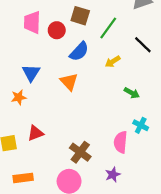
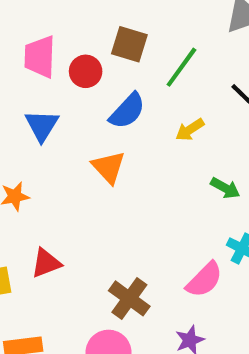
blue triangle: (31, 73) -> (42, 126), moved
pink semicircle: (120, 142) -> (204, 280), turned -140

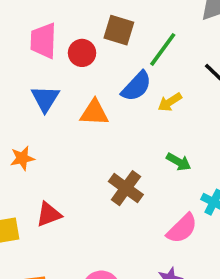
blue semicircle: (127, 111) -> (136, 86), moved
orange triangle: (109, 167) -> (94, 113), moved, turned -44
green arrow: (225, 188) -> (179, 162), moved
brown cross: (129, 298) -> (126, 188), moved

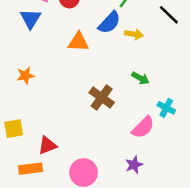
blue triangle: (45, 99) -> (31, 19), moved
yellow arrow: (170, 102) -> (134, 34), turned -138
red triangle: (49, 214) -> (47, 145), moved

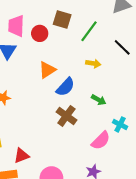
blue semicircle: (109, 23) -> (65, 87), moved
orange triangle: (78, 42) -> (47, 70), turned -36

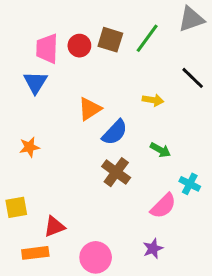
green line: (89, 31) -> (147, 38), moved
red circle: (40, 33) -> (79, 46), moved

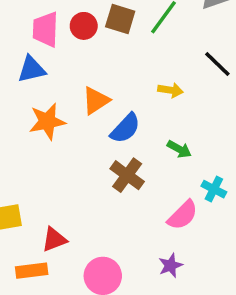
blue triangle: (35, 82) -> (32, 69), turned 45
orange star: (29, 147) -> (47, 121), moved, size x1.5

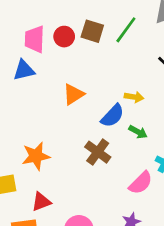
yellow arrow: (170, 90) -> (134, 97), moved
orange star: (47, 121) -> (36, 156), moved
blue semicircle: (125, 128) -> (112, 116), moved

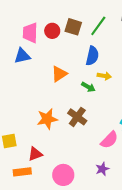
blue semicircle: (112, 116) -> (92, 56), moved, turned -30
green arrow: (138, 132) -> (88, 87), moved
orange star: (36, 156) -> (47, 119), moved

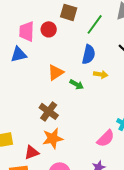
brown square: (73, 27) -> (69, 12), moved
green arrow: (88, 87) -> (77, 84), moved
brown cross: (77, 117) -> (49, 111), moved
orange star: (47, 119) -> (53, 138), moved

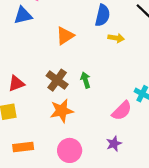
green arrow: (77, 84) -> (85, 80), moved, turned -136
red triangle: (32, 152) -> (16, 83), moved

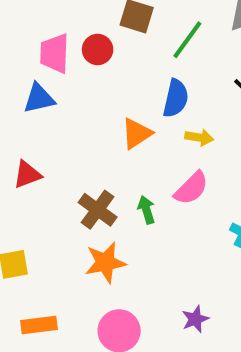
orange triangle: (65, 36) -> (137, 134), moved
red triangle: (16, 83) -> (27, 175), moved
pink semicircle: (122, 111) -> (191, 188), moved

